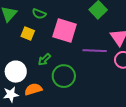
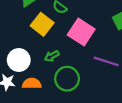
yellow square: (28, 34) -> (42, 24), size x1.5

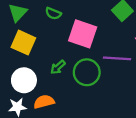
yellow square: (42, 24) -> (23, 43), moved
green circle: (67, 79) -> (87, 72), moved

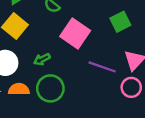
green circle: (87, 72) -> (50, 88), moved

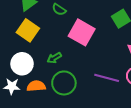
purple line: (102, 67) -> (107, 78), moved

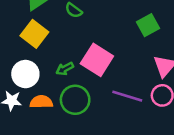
pink square: (82, 32) -> (97, 60), moved

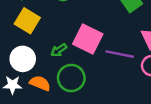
purple line: (127, 96) -> (120, 54), moved
orange semicircle: (41, 102) -> (40, 83), turned 30

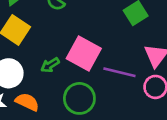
green circle: (71, 78) -> (79, 98), moved

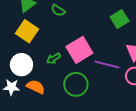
pink square: (84, 54) -> (79, 50), turned 30

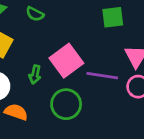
green square: (120, 19) -> (113, 17), turned 30
green arrow: (54, 59) -> (35, 75), turned -40

